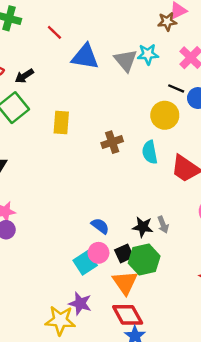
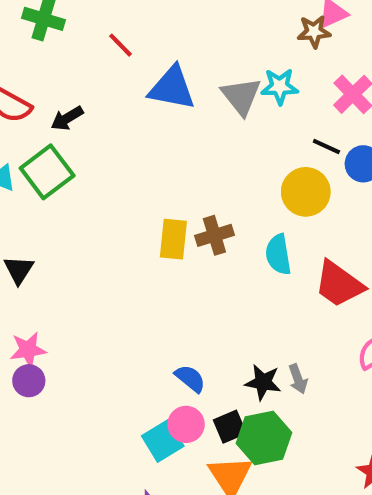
yellow rectangle: (61, 123) -> (173, 239), moved

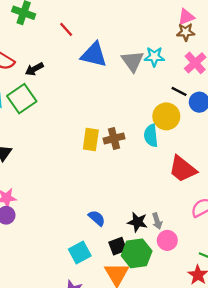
brown star: (314, 32) -> (186, 32), moved
cyan semicircle: (278, 254) -> (151, 136), moved
pink circle: (186, 424) -> (167, 240), moved

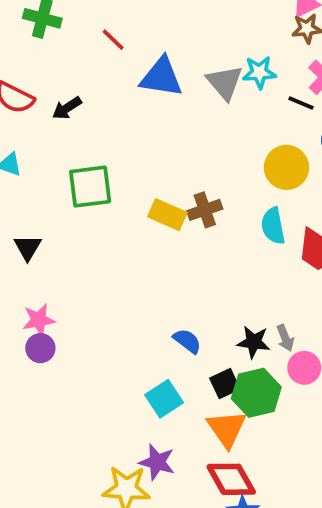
black line: (179, 91) -> (301, 103), moved
green square: (22, 99) -> (90, 187), moved, turned 32
cyan semicircle: (151, 136) -> (273, 226), moved
yellow rectangle: (91, 140) -> (167, 215), turned -70

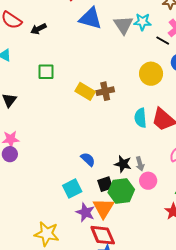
green square: (90, 187) -> (46, 72), size x0.7
cyan semicircle: (273, 226) -> (140, 118), moved
purple star: (157, 462) -> (85, 212), moved

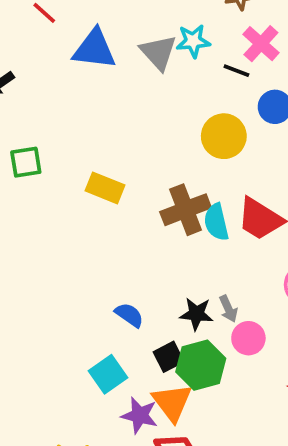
brown cross: (105, 91) -> (186, 210), moved, size x1.4

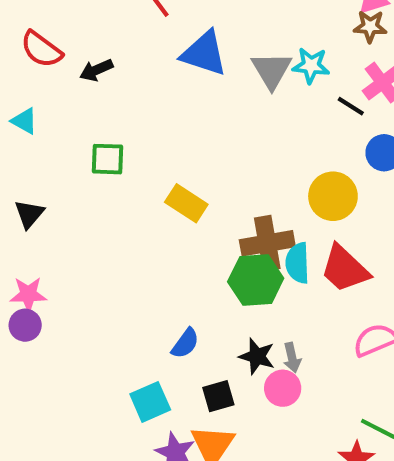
yellow circle: (224, 136) -> (333, 196), moved
blue semicircle: (129, 315) -> (185, 343), turned 80
pink circle: (248, 338) -> (283, 388), moved
green hexagon: (201, 365) -> (256, 280), moved

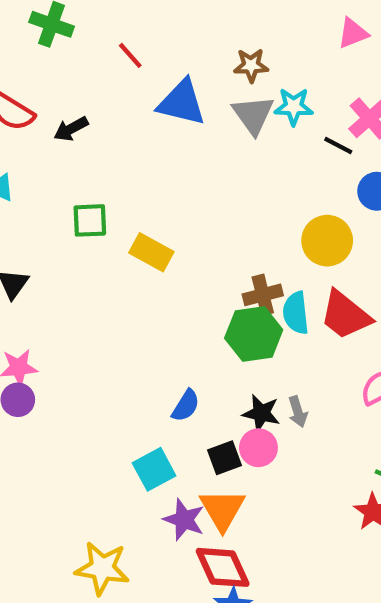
brown star: (370, 26) -> (251, 65), moved
yellow rectangle: (186, 203) -> (151, 252), moved
brown cross: (267, 243) -> (263, 295), size x0.7
pink circle: (283, 388) -> (258, 448), moved

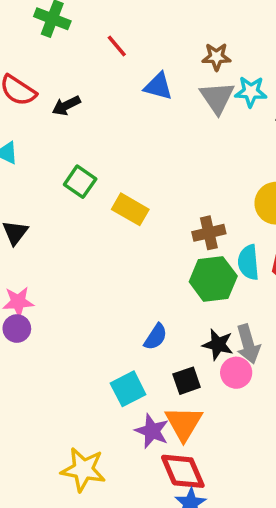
blue triangle: (182, 103) -> (158, 86), size x0.7
green square: (90, 220) -> (80, 182), turned 36
brown cross: (263, 295) -> (209, 233), moved
gray arrow: (298, 412) -> (248, 344), size x1.5
pink circle: (258, 448) -> (236, 373), moved

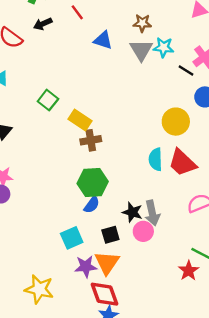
black arrow: (66, 106) -> (43, 24), moved
brown cross: (209, 233) -> (91, 140), moved
green hexagon: (213, 279) -> (93, 183), moved
purple star: (152, 431) -> (86, 266), turned -30

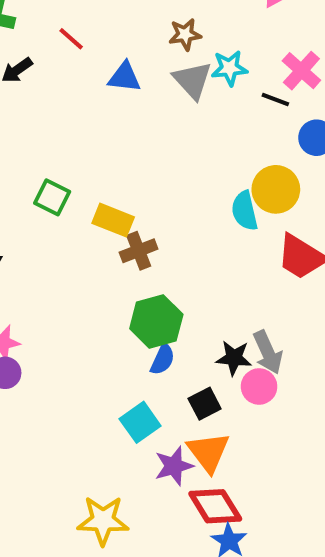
cyan semicircle: (156, 159) -> (245, 211), moved

